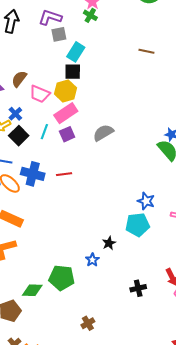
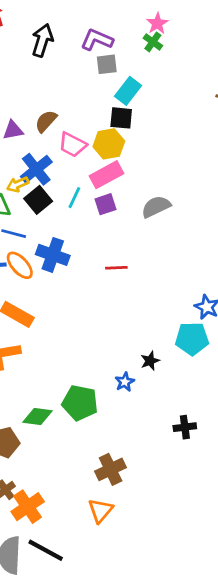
blue cross: (15, 114) -> (36, 169), size x1.6
red line: (64, 174) -> (116, 268), moved
brown cross: (88, 323) -> (111, 469), size x1.5

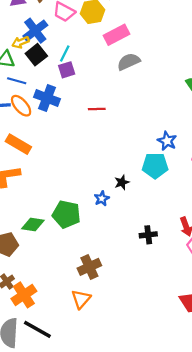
pink rectangle: (106, 175) -> (116, 35), moved
purple square: (105, 204) -> (67, 70), moved

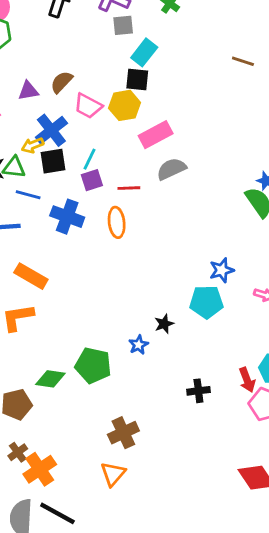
black square: (36, 55) -> (53, 161), turned 30
orange ellipse: (21, 106) -> (117, 222), moved, turned 35
red line: (97, 109) -> (129, 188), moved
blue star: (167, 141) -> (222, 270), turned 30

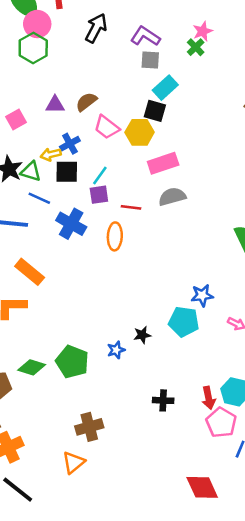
blue cross: (51, 130) -> (70, 144), size x0.7

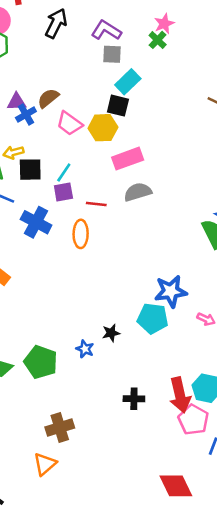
blue cross: (70, 144) -> (26, 114), moved
blue star: (202, 295) -> (171, 291), size x1.4
blue star: (116, 350) -> (85, 349), turned -30
red arrow: (209, 398) -> (180, 395), size x1.5

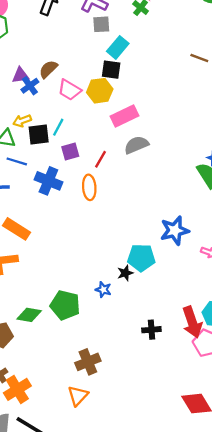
cyan line: (64, 172) -> (58, 127), moved
red line: (96, 204) -> (101, 159), turned -60
cyan pentagon: (153, 318) -> (141, 258), moved

